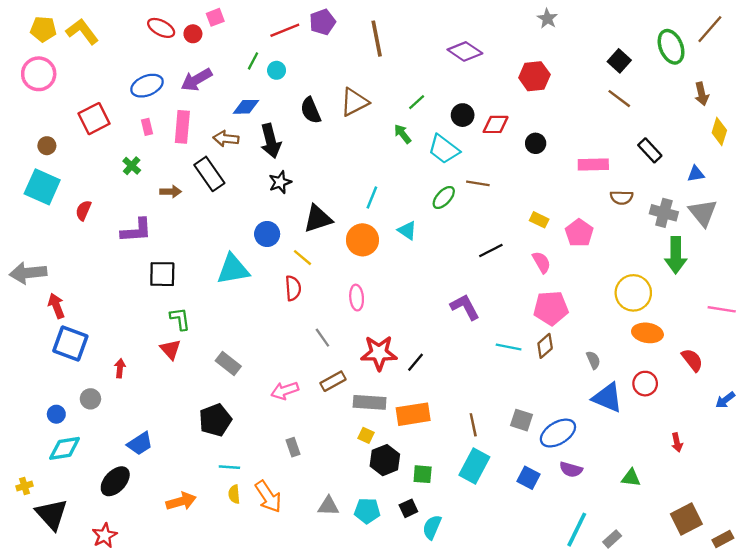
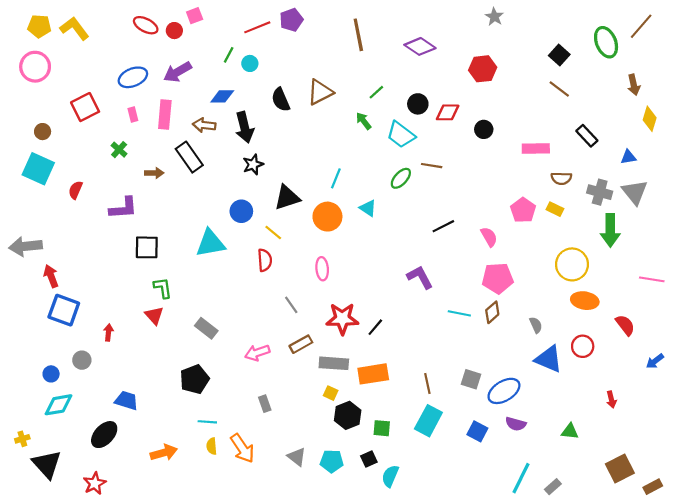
brown line: (377, 39) -> (358, 35), moved
yellow rectangle: (539, 220) -> (555, 209), moved
blue trapezoid: (140, 444) -> (127, 401), turned -130
gray triangle: (328, 506) -> (297, 457), turned 36

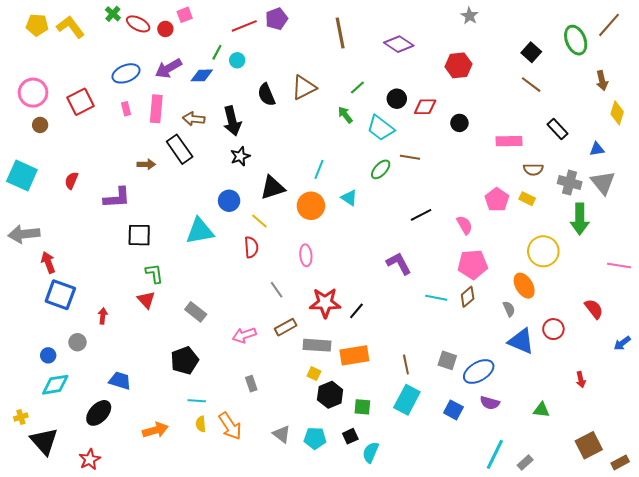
pink circle: (35, 67) -> (33, 93), moved
blue diamond: (222, 96) -> (202, 75), moved
green cross: (119, 150) -> (113, 14), moved
cyan square: (38, 169) -> (22, 175), moved
orange ellipse: (585, 301) -> (524, 286), moved, turned 50

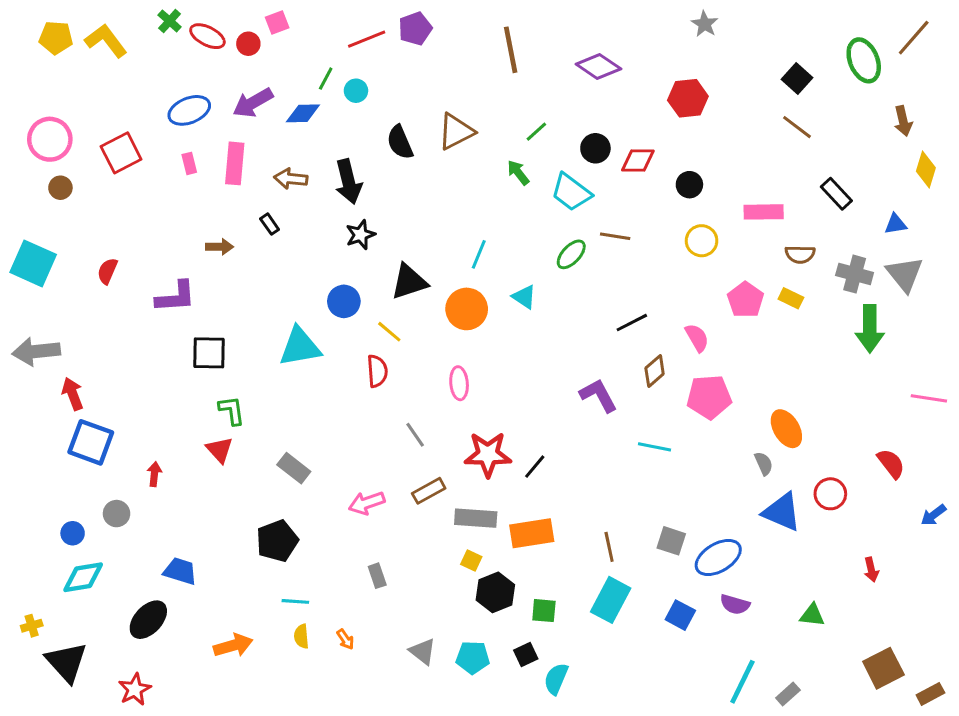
black rectangle: (180, 149) -> (270, 224), size x0.5
yellow circle: (543, 251) -> (702, 241), moved, size x0.7
brown diamond: (468, 297) -> (655, 371), moved
orange arrow: (230, 426) -> (345, 639), size x0.5

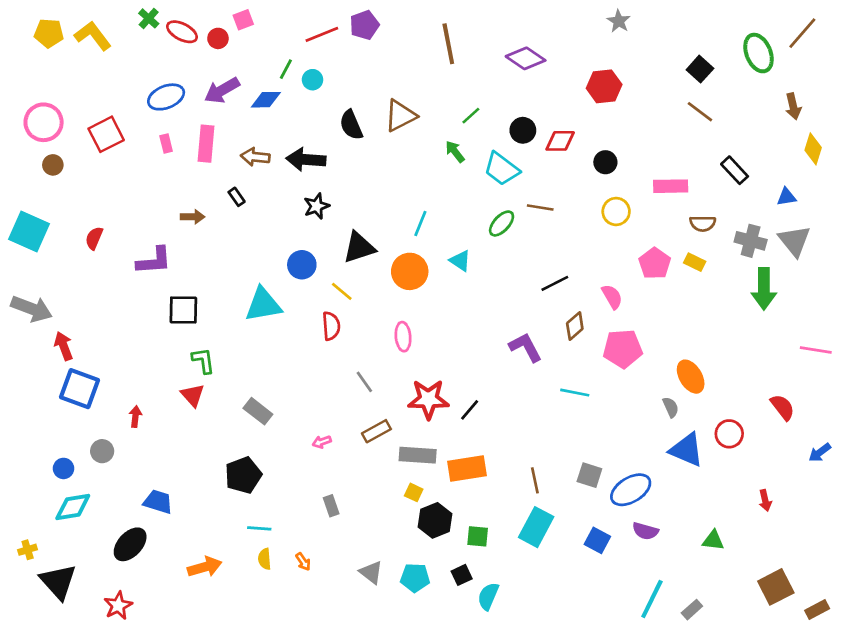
black arrow: (348, 182) -> (306, 160), turned 108
gray arrow: (36, 351) -> (32, 309), turned -153
pink arrow: (367, 503) -> (322, 442), size x0.6

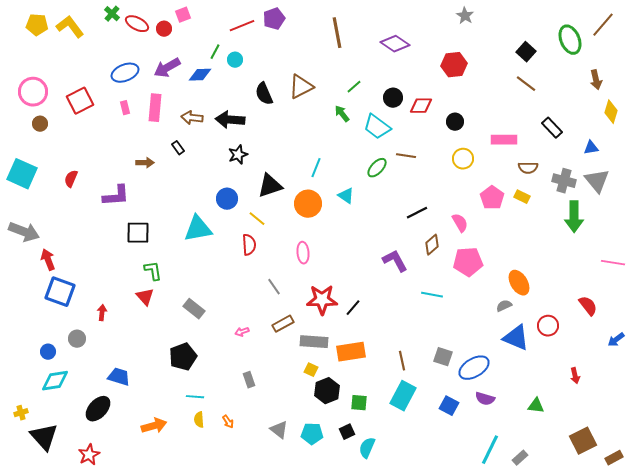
gray semicircle: (671, 407) -> (504, 306), turned -91

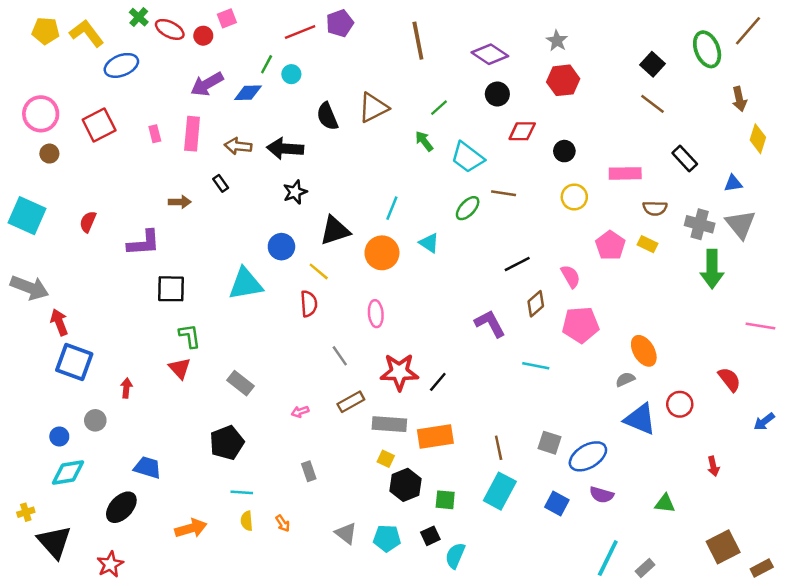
gray star: (465, 16) -> (557, 41), moved
blue ellipse: (125, 73) -> (121, 65), moved
black circle: (393, 98) -> (497, 94), moved

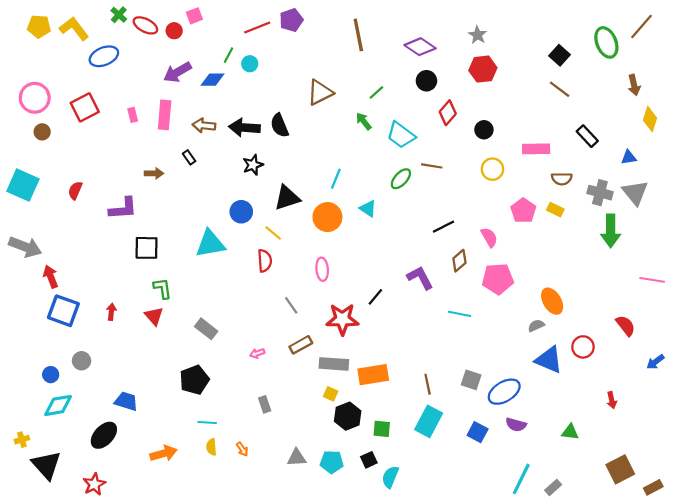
black semicircle: (327, 116) -> (280, 125), moved
red diamond: (522, 131) -> (448, 113), turned -50
black line: (438, 382) -> (375, 297), moved
red arrow: (126, 388) -> (111, 312), moved
gray triangle: (346, 533) -> (297, 458), turned -42

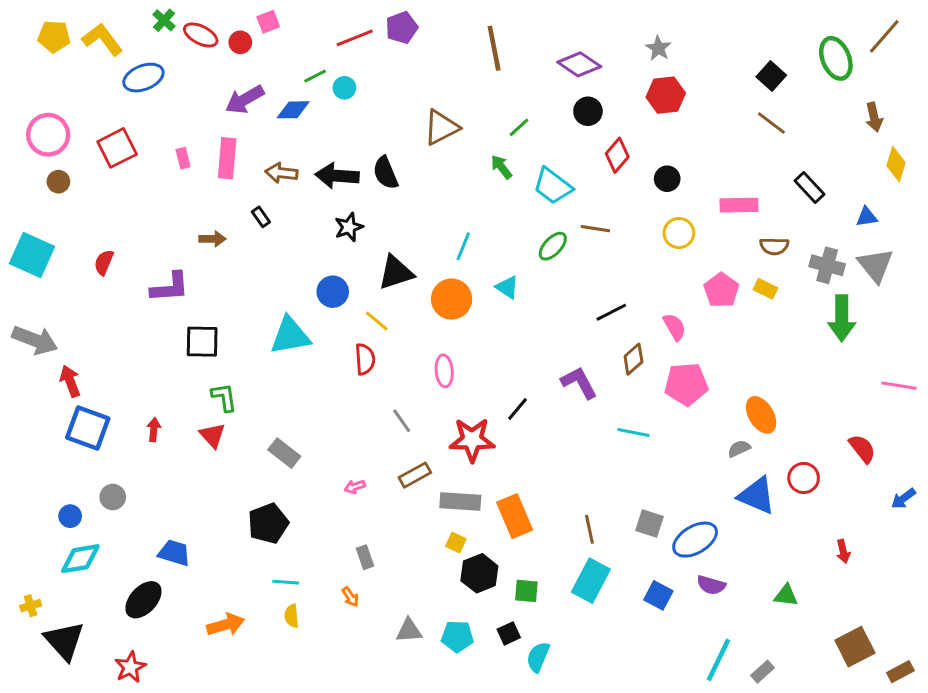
green line: (228, 55) -> (315, 76), turned 35
orange rectangle: (373, 375) -> (515, 516), turned 76
orange arrow: (242, 449) -> (350, 597), moved

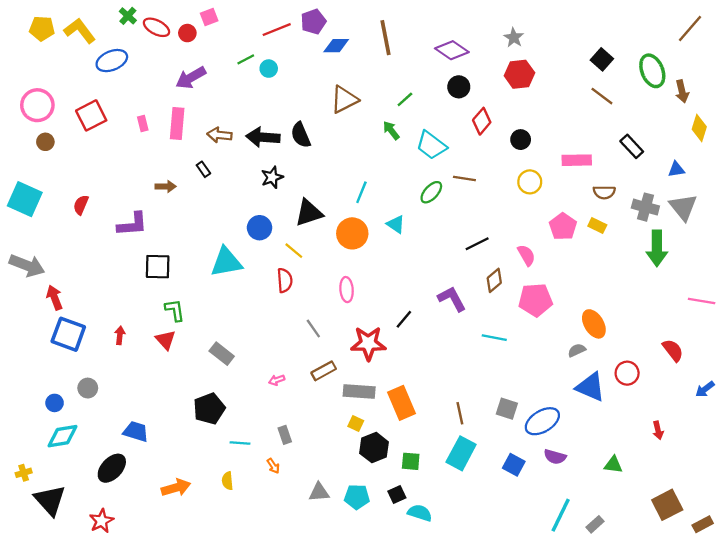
green ellipse: (836, 58) -> (652, 71), moved
blue diamond: (293, 110) -> (336, 46), moved
cyan line: (286, 582) -> (240, 443), moved
cyan semicircle: (538, 657) -> (420, 513), turned 85

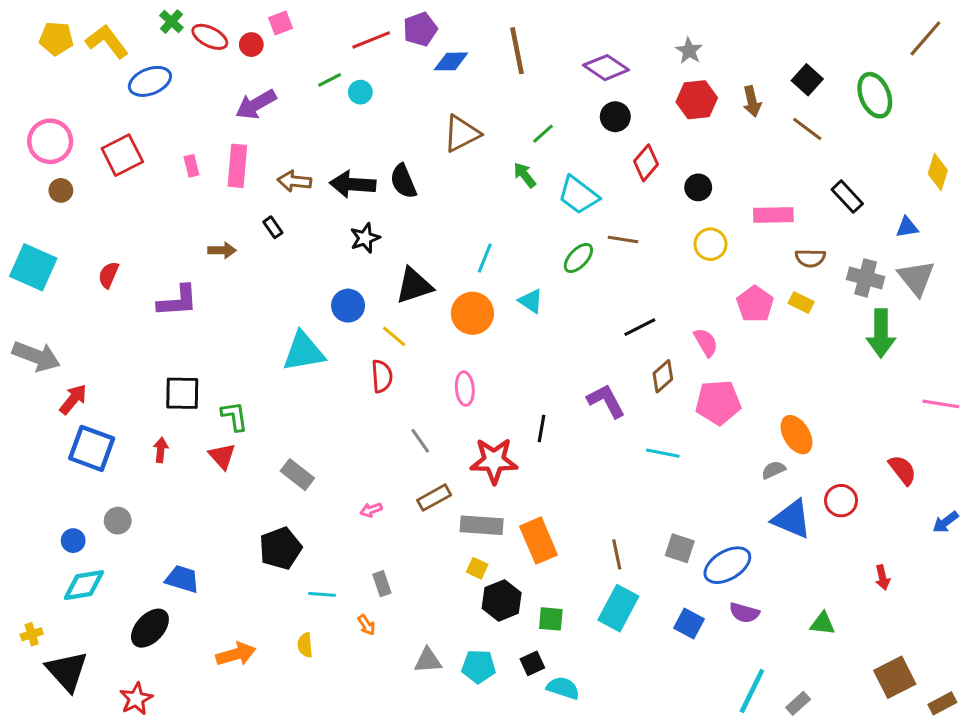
brown arrow: (682, 91) -> (752, 101), moved
black square: (158, 267) -> (182, 393), moved
red arrow: (55, 298) -> (73, 399), turned 60
black line: (404, 319) -> (542, 428), turned -30

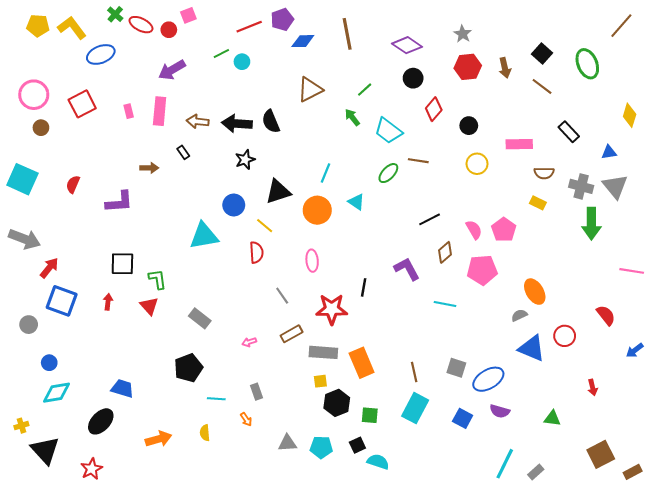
pink pentagon: (755, 304) -> (504, 230), moved
gray circle: (118, 521) -> (29, 325), moved
yellow square: (477, 568) -> (320, 381), turned -32

